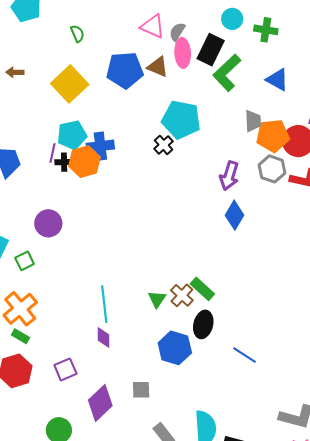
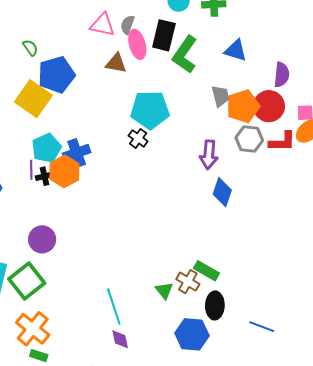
blue pentagon: (125, 70) -> (56, 75), moved
green square: (25, 261) -> (27, 281), size x1.8

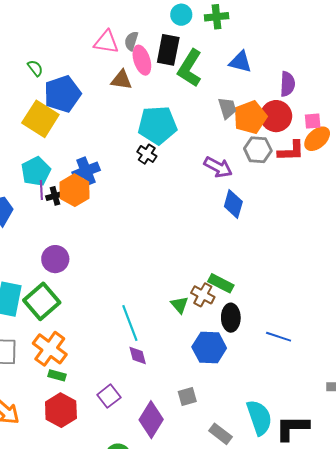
cyan pentagon: (46, 148) -> (36, 171), moved
purple arrow: (209, 155) -> (218, 167), turned -64

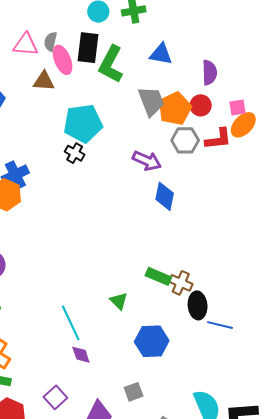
gray trapezoid: (227, 108) -> (151, 101), size x1.4
red circle: (276, 116) -> (201, 105), size x0.7
brown cross: (203, 295) -> (181, 283), moved
black ellipse: (231, 318) -> (198, 305), moved

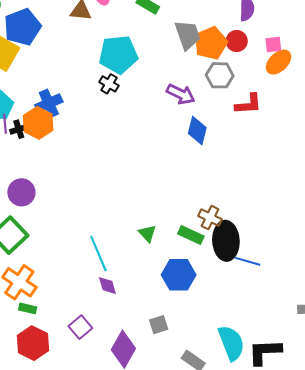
red L-shape: (218, 139) -> (248, 104), moved
green rectangle: (158, 276) -> (191, 235), moved
black ellipse: (198, 305) -> (226, 241), size x1.4

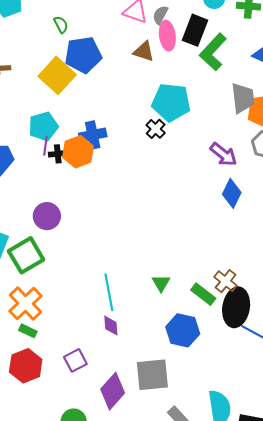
gray square: (159, 325) -> (152, 375), size x1.8

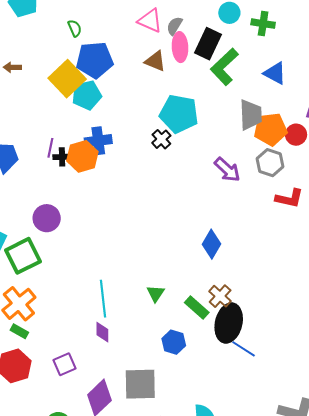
cyan pentagon: (43, 126) -> (87, 95), moved
blue diamond: (232, 193) -> (212, 244), moved
blue hexagon: (183, 330) -> (174, 342), size x0.7

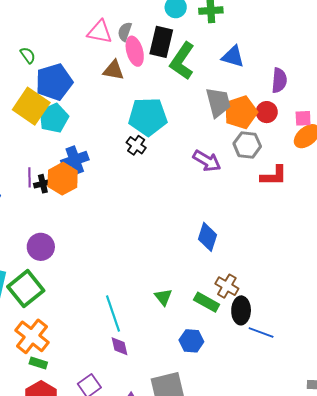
black ellipse: (229, 323) -> (241, 310), size x0.7

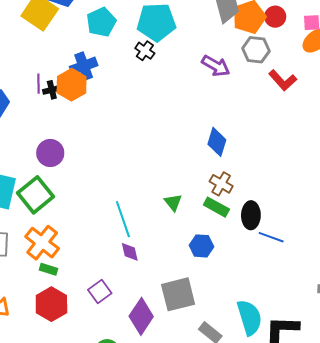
cyan pentagon: (54, 118) -> (101, 22), moved
red L-shape: (274, 176) -> (283, 80), turned 48
brown cross: (227, 286) -> (221, 184), moved

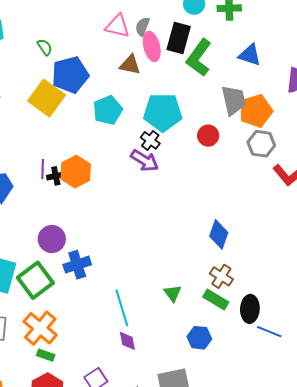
red circle: (275, 17) -> (208, 136), moved
blue cross: (84, 66) -> (77, 265), moved
purple arrow: (216, 66) -> (145, 161), moved

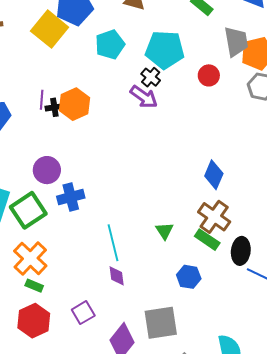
brown cross: (221, 276) -> (214, 217), size x1.4

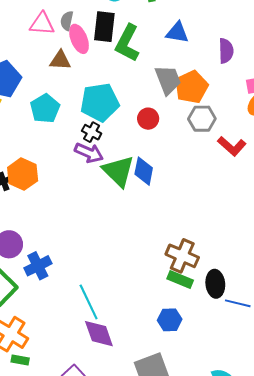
blue diamond: (214, 175) -> (144, 171), moved
green triangle: (165, 231) -> (118, 171), moved, size x1.8
purple diamond: (117, 276) -> (99, 334), size x1.6

